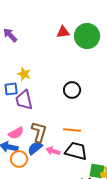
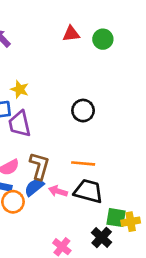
green circle: (87, 36) -> (103, 39), size x0.6

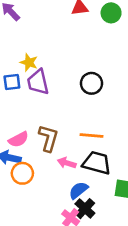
purple trapezoid: (20, 124) -> (38, 82), moved
blue semicircle: (34, 187) -> (78, 190), moved
black cross: (102, 237) -> (85, 209), moved

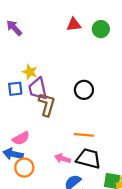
brown L-shape: (48, 138) -> (47, 104), moved

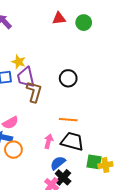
pink arrow: (63, 159) -> (49, 141), turned 88

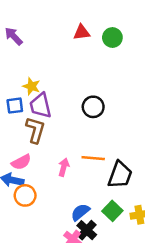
brown L-shape: (34, 92) -> (35, 130), moved
pink arrow: (49, 141) -> (64, 167), moved
black trapezoid: (72, 141) -> (120, 175), moved, turned 95
green square: (94, 162) -> (112, 211), moved, turned 35

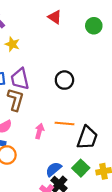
red triangle: (82, 32) -> (55, 17), turned 40
green circle: (112, 38) -> (94, 26), moved
yellow star: (32, 86) -> (12, 44), moved

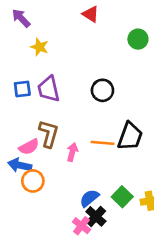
green circle: (94, 26) -> (138, 39), moved
brown L-shape: (16, 100) -> (49, 134), moved
black trapezoid: (87, 138) -> (130, 136), moved

